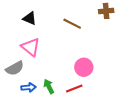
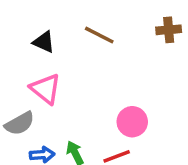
brown line: (72, 24) -> (99, 35), moved

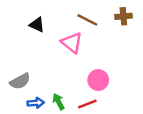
brown line: (99, 35) -> (87, 20), moved
pink triangle: (46, 89) -> (72, 43), moved

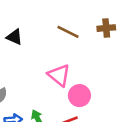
pink triangle: (72, 43) -> (59, 75), moved

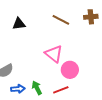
black triangle: (15, 37) -> (19, 24), turned -32

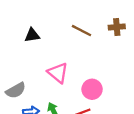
pink triangle: (54, 54) -> (58, 73), moved

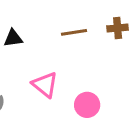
brown line: (81, 31) -> (74, 32), turned -36

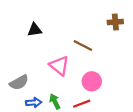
brown line: (74, 32) -> (83, 46), moved, turned 36

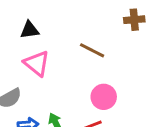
pink triangle: (59, 66) -> (37, 63), moved

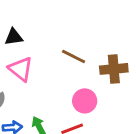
brown cross: (134, 20) -> (114, 69), moved, size x1.4

